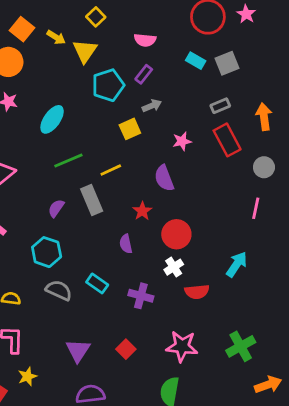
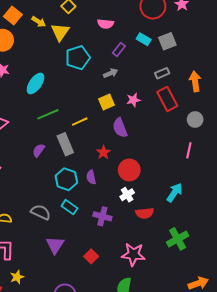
purple rectangle: (144, 74) -> (119, 49), moved
yellow square: (130, 129) -> (107, 102), moved
cyan hexagon: (47, 252) -> (66, 179), moved
green cross: (241, 346) -> (178, 239), moved
purple triangle: (78, 350) -> (55, 245), moved

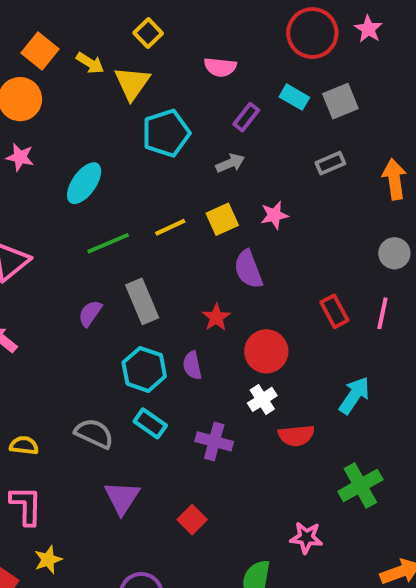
red rectangle: (167, 99) -> (334, 311), moved, size x0.7
yellow line: (80, 122) -> (170, 227), moved
pink star: (133, 254) -> (306, 538), moved, size x0.7

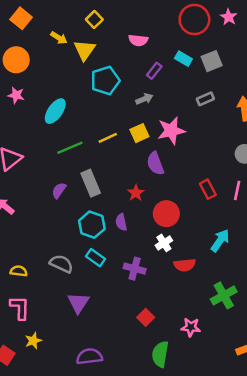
orange square: (40, 51) -> (21, 18), moved
pink star: (274, 215) -> (171, 131), size x1.6
red square: (192, 520) -> (146, 317), moved

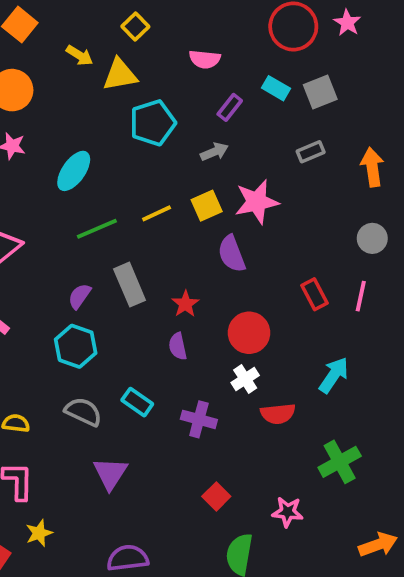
yellow triangle: (85, 50) -> (120, 75), turned 45
red star: (136, 193) -> (185, 304), moved
cyan hexagon: (92, 225) -> (76, 346), moved

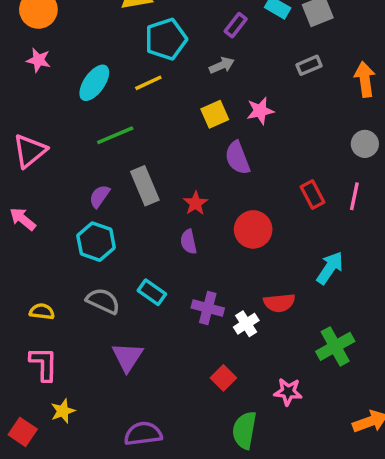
pink star: (257, 202) -> (260, 111), size x0.7
yellow line: (157, 213) -> (148, 83), moved
white cross: (245, 379) -> (246, 324), moved

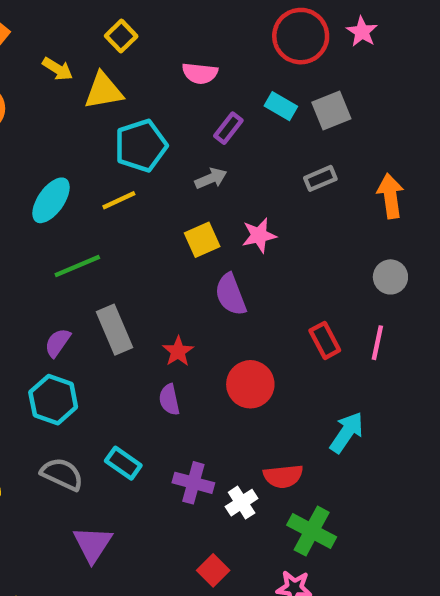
green cross: (335, 346) -> (312, 531), moved, turned -33

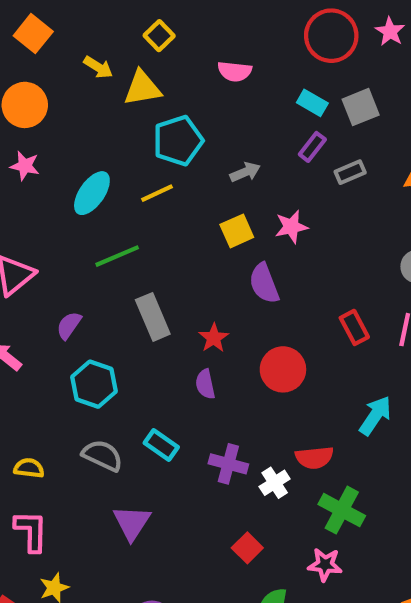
purple rectangle: (228, 128) -> (312, 147), moved
purple semicircle: (58, 343) -> (69, 325), moved

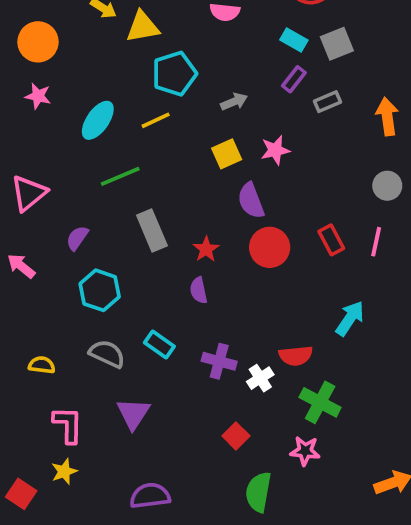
red circle: (283, 369) -> (270, 247), moved
pink L-shape: (31, 531) -> (68, 425), moved

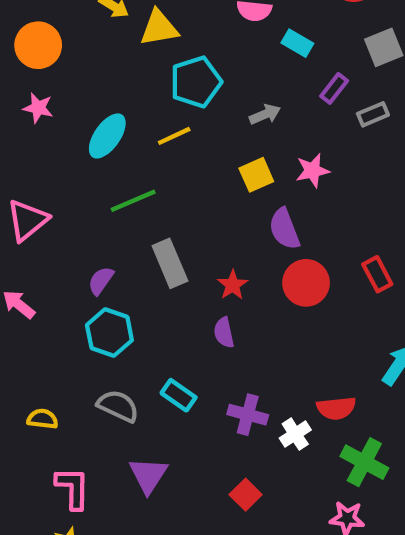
cyan rectangle: (294, 40) -> (297, 43), moved
purple semicircle: (77, 238) -> (101, 281), moved
red square: (236, 436) -> (246, 495), moved

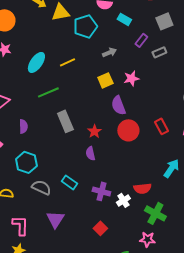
cyan pentagon: (196, 82) -> (85, 26), moved
purple semicircle: (101, 281) -> (23, 126), moved, turned 144
cyan hexagon: (109, 333) -> (26, 162), moved

